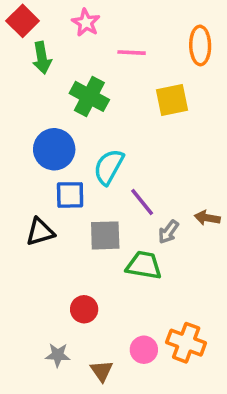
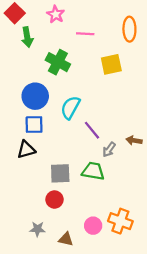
blue square: (70, 195) -> (34, 125), moved
gray square: (105, 235) -> (60, 173), moved
brown triangle: (102, 371) -> (66, 239), turned -42

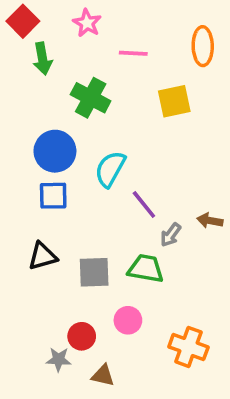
black triangle: (26, 150) -> (42, 256), moved
red circle: (54, 200) -> (82, 336), moved
pink circle: (93, 226) -> (128, 320), moved

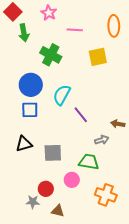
gray arrow: (171, 235) -> (102, 140), moved, turned -144
green trapezoid: (146, 269) -> (89, 162), moved

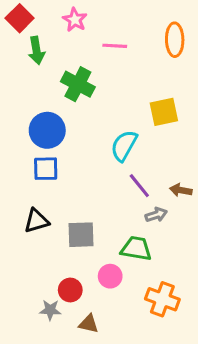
yellow square: (98, 57) -> (164, 112), moved
cyan semicircle: (62, 95) -> (124, 146), moved
purple line: (81, 115) -> (139, 186), moved

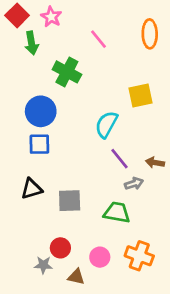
pink star: (75, 20) -> (51, 17), moved
pink line: (115, 46) -> (98, 39), turned 48
pink circle: (110, 276) -> (100, 257), moved

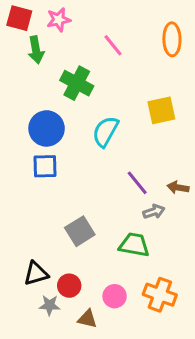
red square: (17, 15) -> (19, 18), turned -30
pink star: (51, 17) -> (59, 20), turned 30
cyan semicircle: (106, 124) -> (105, 131), moved
black triangle: (32, 189) -> (36, 274), moved
gray square: (70, 201) -> (80, 231), turned -30

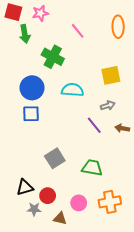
cyan semicircle: (105, 131) -> (72, 90), turned 65
gray arrow: (154, 212) -> (108, 105), moved
orange cross: (160, 295) -> (110, 202), turned -30

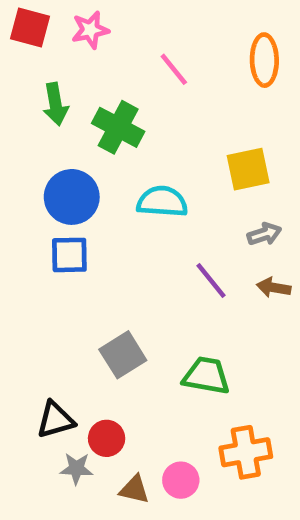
green arrow: (25, 34) -> (55, 104), moved
gray arrow: (108, 105) -> (264, 234), moved
pink circle: (79, 203) -> (181, 480), moved

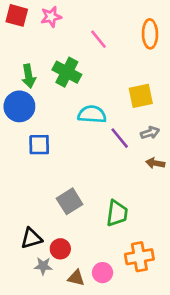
green arrow: (55, 104) -> (29, 76), moved
blue circle: (72, 197) -> (19, 106), moved
purple line: (211, 281) -> (120, 138), moved
green trapezoid: (206, 376) -> (117, 213), turned 88

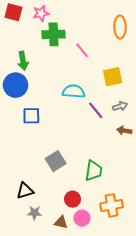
pink line: (99, 39) -> (82, 50), moved
green cross: (67, 72) -> (54, 34), moved, turned -30
red circle: (60, 249) -> (73, 199), moved

